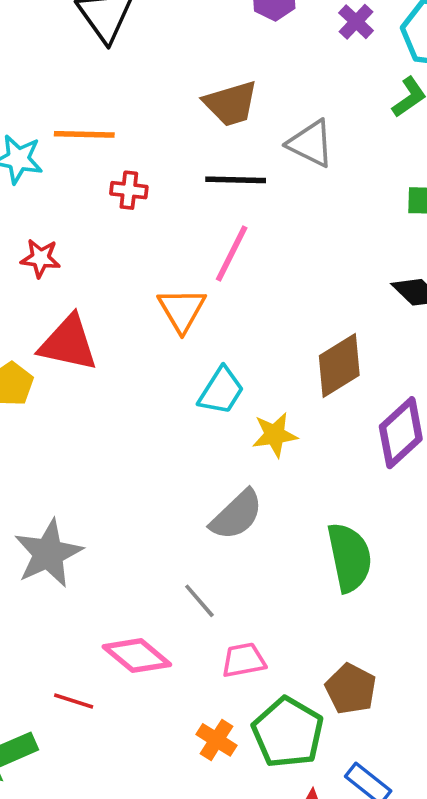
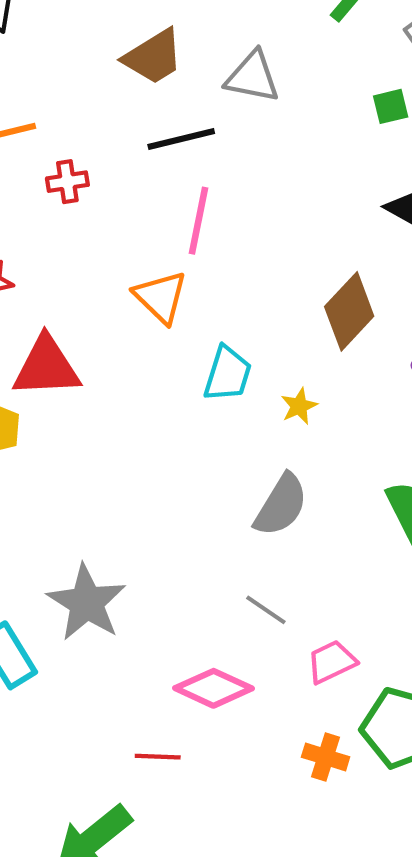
yellow star: (275, 435) -> (299, 406), size x0.7

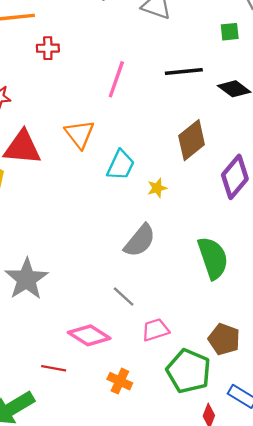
black line: (181, 139) -> (184, 71), moved
orange triangle: (161, 297) -> (80, 134), moved
orange cross: (326, 757) -> (120, 381), moved

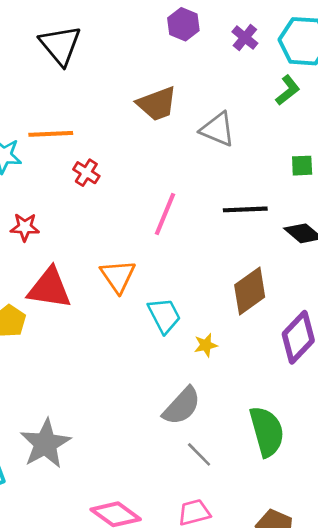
red cross: (48, 48) -> (86, 173), turned 30
cyan trapezoid: (121, 165) -> (164, 316), turned -56
gray line: (124, 297) -> (199, 454), moved

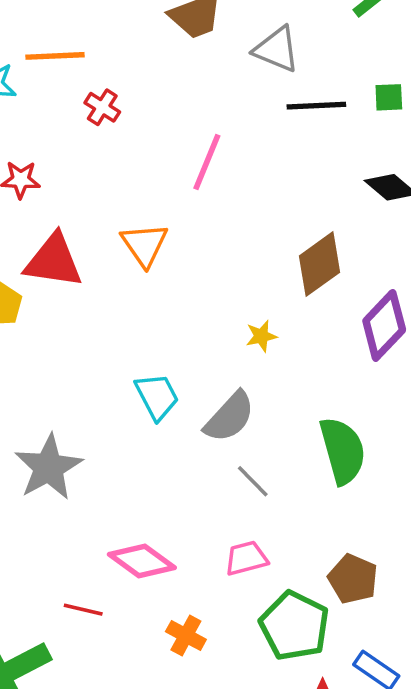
black line: (245, 209) -> (316, 106), moved
cyan trapezoid: (164, 316) -> (157, 396), moved

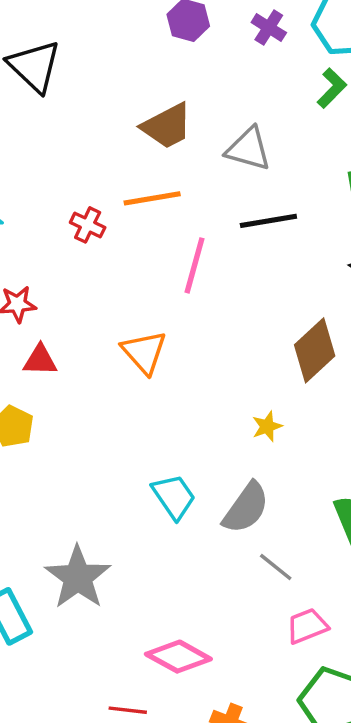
orange line: (55, 56) -> (152, 198), moved
black line: (316, 106) -> (268, 221), moved
red triangle: (54, 261) -> (40, 360), moved, size x0.6
pink trapezoid: (246, 558) -> (307, 626), moved

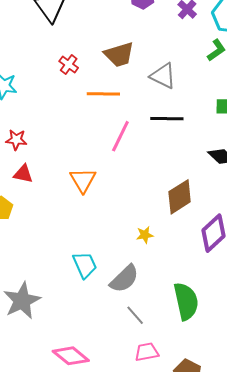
red cross: (88, 225) -> (69, 65), moved

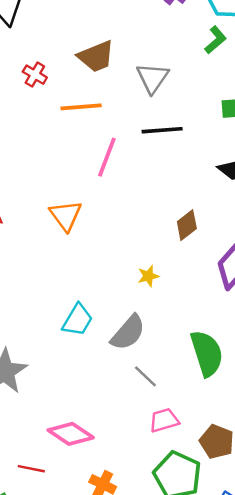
gray triangle: (163, 76) -> (153, 78), turned 44
brown diamond: (180, 197) -> (187, 225), size x0.7
cyan trapezoid: (85, 265) -> (78, 320), turned 60

